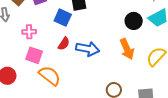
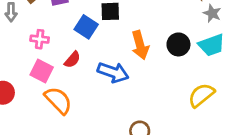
red semicircle: (64, 44) -> (72, 60), moved
orange arrow: (127, 49) -> (140, 45), moved

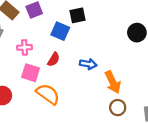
orange arrow: (140, 45) -> (113, 82), moved
blue arrow: (113, 72) -> (88, 64), size x0.7

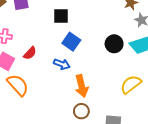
blue square: (60, 31) -> (71, 42), moved

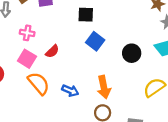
black circle: (114, 44) -> (132, 53), moved
blue arrow: (62, 64) -> (70, 91), moved

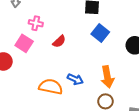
pink square: (27, 59) -> (24, 43), moved
orange semicircle: (39, 83) -> (51, 87), moved, turned -40

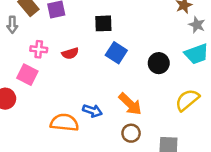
red semicircle: (59, 41) -> (70, 53), moved, turned 32
orange arrow: (107, 77) -> (130, 104), turned -30

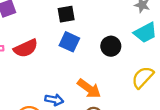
black square: (103, 23) -> (66, 14), moved
red semicircle: (70, 53) -> (26, 48), size x1.5

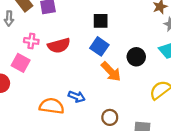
orange arrow: (89, 89) -> (111, 72), moved

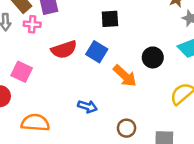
pink cross: (31, 41) -> (32, 24), moved
blue square: (99, 46) -> (97, 52), moved
orange semicircle: (52, 106) -> (35, 123), moved

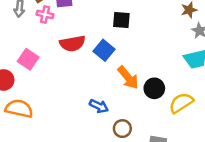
black circle: (153, 57) -> (154, 88), moved
blue arrow: (87, 107) -> (99, 106), moved
orange semicircle: (35, 123) -> (19, 109), moved

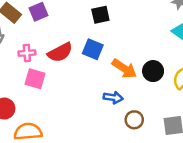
pink cross: (45, 15) -> (27, 53), moved
pink square: (28, 59) -> (35, 79), moved
blue arrow: (99, 106) -> (113, 97), moved

